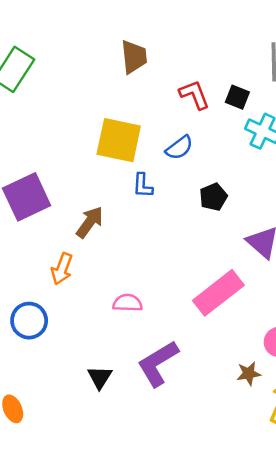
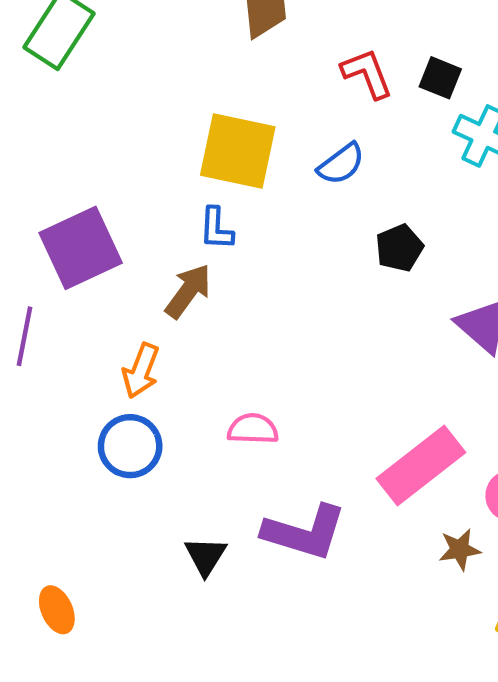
blue L-shape: (143, 186) -> (216, 229), moved
pink rectangle: (218, 293) -> (421, 466), moved
blue circle: (29, 321) -> (130, 446), moved
purple L-shape: (158, 363) -> (305, 532), turned -132

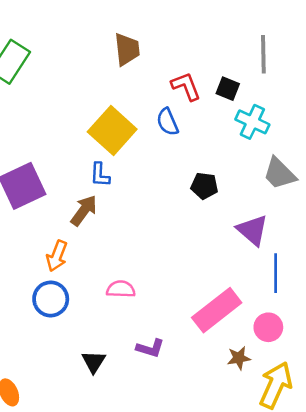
yellow square: (238, 151) -> (112, 131), turned 30
blue semicircle: (341, 164) -> (167, 122), moved, turned 104
black pentagon: (399, 248) -> (204, 186), turned 30
purple L-shape: (305, 532) -> (150, 348), size x0.6

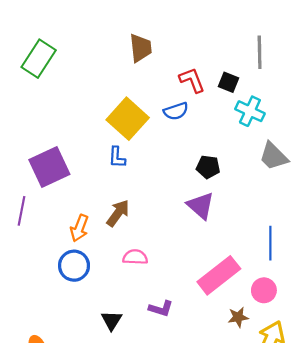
blue semicircle: (167, 122) -> (176, 111), turned -85
brown arrow: (84, 210) -> (118, 213), moved
purple triangle: (252, 230) -> (201, 206), moved

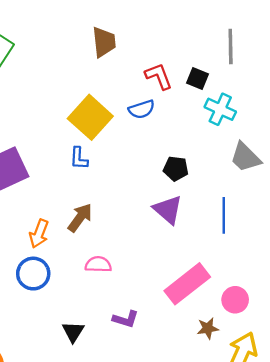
blue line: (270, 243) -> (224, 215), moved

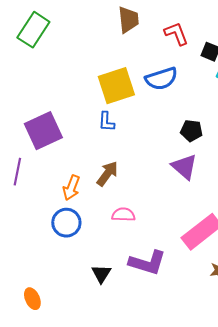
red L-shape: (159, 76) -> (176, 34), moved
blue semicircle: (142, 109) -> (161, 79), size x1.4
yellow square: (90, 117) -> (116, 86), turned 30
purple L-shape: (126, 319) -> (147, 263), size x1.6

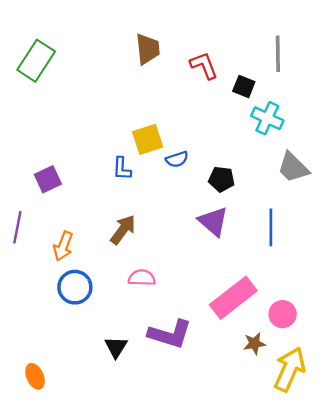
blue semicircle: (161, 79) -> (177, 159), moved, size x0.6
yellow square: (116, 86) -> (148, 139), moved, size x0.7
purple square: (43, 131) -> (48, 179), size x0.6
orange arrow: (71, 188) -> (63, 246), moved

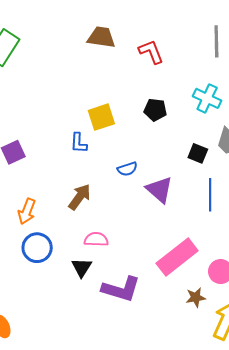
brown trapezoid: (148, 49) -> (101, 37), turned -76
black square: (244, 87) -> (198, 153), moved
blue semicircle: (177, 159) -> (127, 169), moved
black pentagon: (222, 179) -> (155, 110), moved
black triangle: (116, 347) -> (82, 267), moved

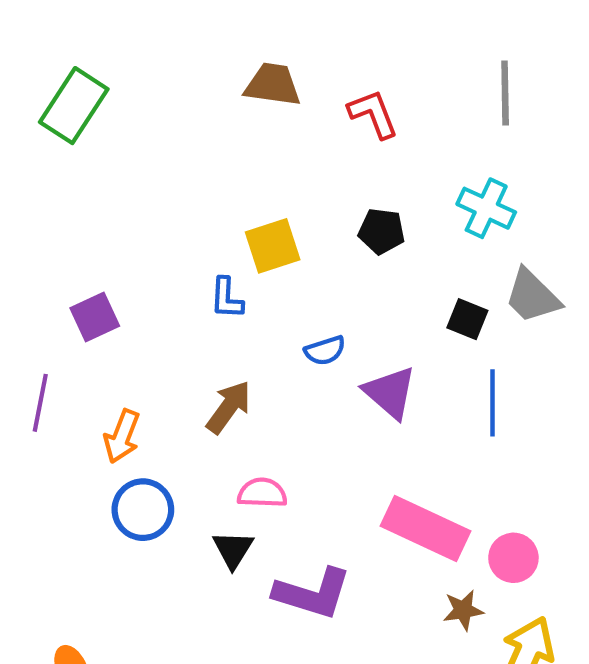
pink rectangle: (177, 257) -> (426, 528), turned 63

